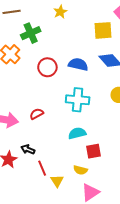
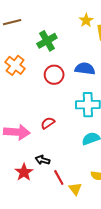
yellow star: (60, 12) -> (86, 20), moved
green cross: (31, 33) -> (47, 41), moved

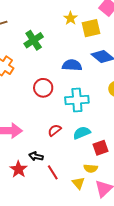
red circle: (54, 75) -> (43, 88), moved
red semicircle: (48, 123) -> (55, 130), moved
yellow triangle: (75, 189) -> (78, 183), moved

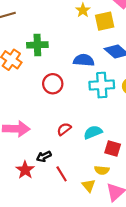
green cross: (34, 40) -> (37, 45), moved, turned 30
cyan cross: (77, 100) -> (102, 85), moved
red square: (101, 148) -> (113, 148), turned 35
black arrow: (36, 156) -> (44, 156), turned -40

